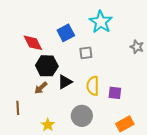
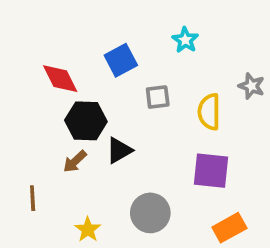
cyan star: (101, 22) -> (185, 40), size x0.6
yellow semicircle: (93, 86) -> (209, 112), moved
purple square: (115, 93) -> (211, 171), size x1.5

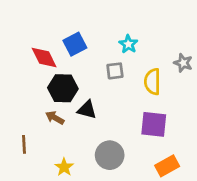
cyan star: (185, 40) -> (128, 44), moved
blue square: (121, 60) -> (75, 44), moved
black triangle: (119, 150) -> (87, 110), turned 45
brown arrow: (75, 161) -> (55, 118), turned 72

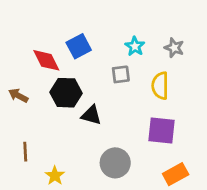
gray star: (183, 63) -> (174, 48), moved
brown arrow: (55, 118) -> (18, 95), moved
yellow star: (64, 167) -> (55, 176), moved

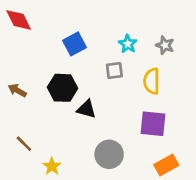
red diamond: (46, 60) -> (19, 20), moved
brown line: (25, 152) -> (24, 144), turned -42

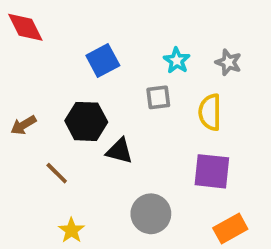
brown arrow: (17, 90) -> (23, 125), turned -60
brown line: (24, 144) -> (57, 173), moved

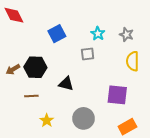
yellow semicircle: (210, 112) -> (133, 61), moved
black hexagon: (86, 121) -> (35, 67), moved
brown line: (57, 173) -> (31, 96), turned -48
yellow star: (71, 230) -> (47, 120), moved

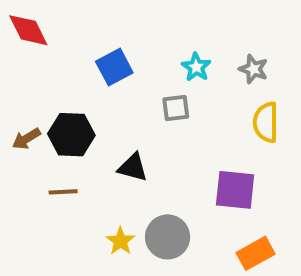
yellow star: (47, 120) -> (120, 241), moved

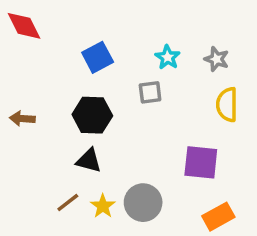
black hexagon: (71, 135) -> (92, 115), moved
brown arrow: (26, 139) -> (22, 119), turned 35
black triangle: (133, 167) -> (89, 161), moved
brown line: (63, 192) -> (68, 203), moved, turned -35

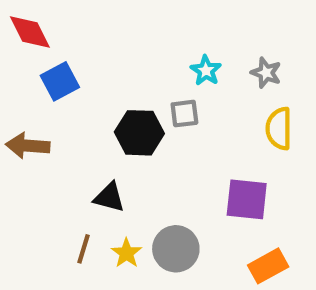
blue square: (98, 57) -> (60, 81), moved
black hexagon: (92, 115) -> (139, 133), moved
brown arrow: (22, 119) -> (28, 146), size x1.4
brown line: (68, 203) -> (84, 249), turned -35

